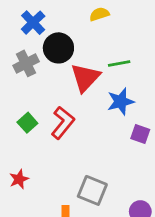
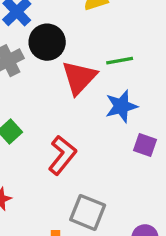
red L-shape: (63, 123) -> (62, 155), moved

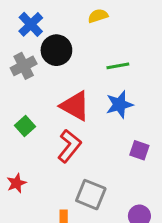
red triangle: (79, 78) -> (75, 106), moved, turned -44
purple square: (145, 145) -> (139, 150), moved

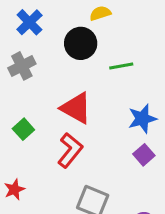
black circle: (56, 50) -> (81, 43), moved
blue star: (119, 104) -> (142, 119), moved
purple square: (139, 150) -> (144, 155), turned 30

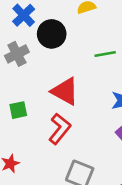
black circle: (81, 43) -> (52, 34), moved
green square: (23, 129) -> (18, 110), turned 30

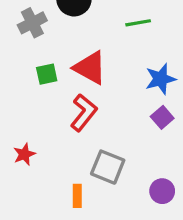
green square: (18, 110) -> (47, 74), moved

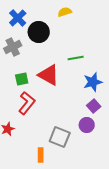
green line: (138, 23) -> (76, 58), moved
red L-shape: (84, 113) -> (27, 103), moved
purple circle: (162, 191) -> (87, 125), moved

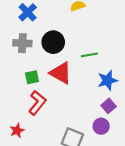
black circle: (39, 32) -> (53, 42), moved
gray cross: (13, 47) -> (22, 43), turned 30

